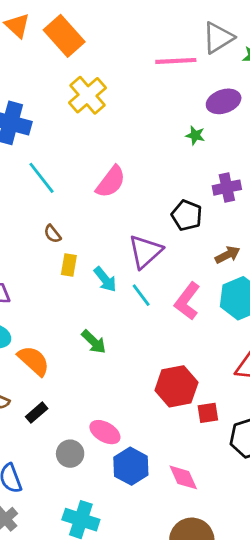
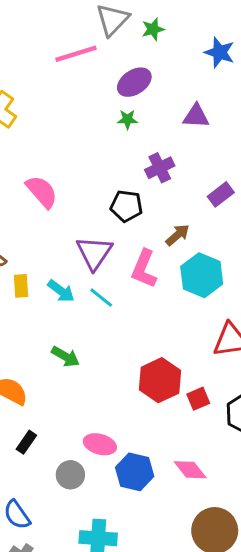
green star: (195, 135) -> (127, 119), moved
pink semicircle: (111, 182) -> (42, 192), turned -64
pink L-shape: (187, 301) -> (144, 269), moved

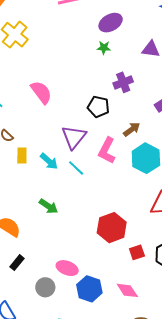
red square: (198, 399) -> (137, 252), moved

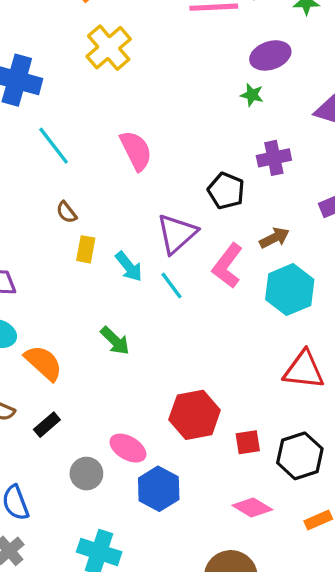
red hexagon: (112, 228) -> (195, 415), moved
pink diamond: (127, 290) -> (252, 507), moved, turned -35

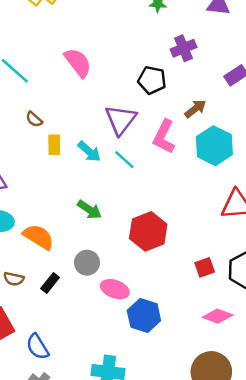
red hexagon: (195, 415) -> (148, 231), moved
gray circle: (86, 474) -> (87, 263), moved

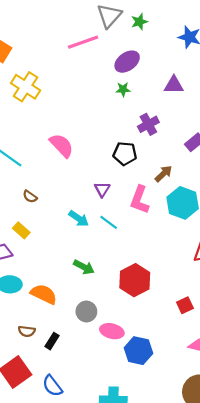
purple triangle: (121, 120) -> (102, 189), size x0.6
yellow rectangle: (54, 145) -> (21, 230), moved, turned -42
black rectangle: (50, 283) -> (52, 341), moved

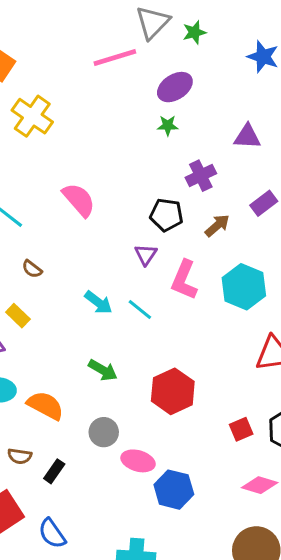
purple triangle: (174, 85) -> (247, 137), moved
brown arrow: (164, 174) -> (217, 226), moved
purple triangle: (102, 189) -> (146, 254), moved

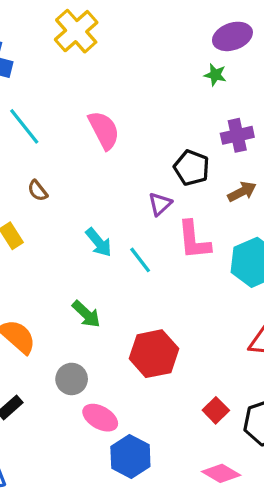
pink L-shape: (184, 280) -> (194, 240), turned -42
red square: (241, 429) -> (216, 410), turned -35

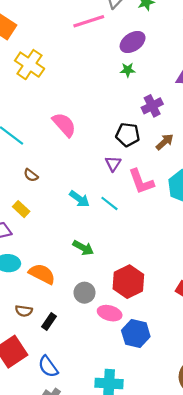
red hexagon: (154, 354) -> (128, 282), moved

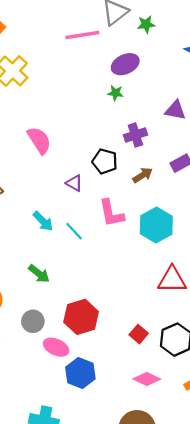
purple triangle: (113, 164) -> (74, 183), moved, turned -42

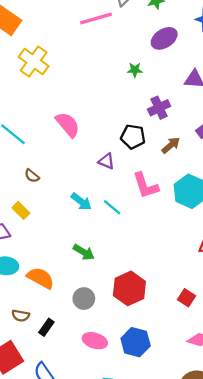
purple ellipse: (125, 64) -> (164, 38), moved
pink ellipse: (56, 347) -> (95, 341), moved

